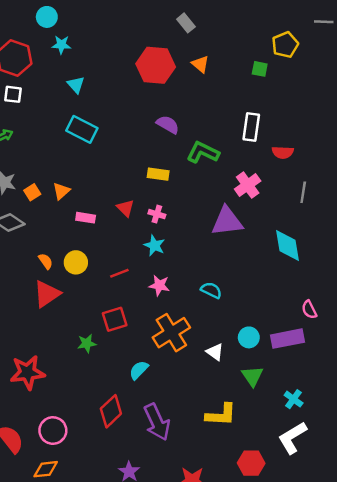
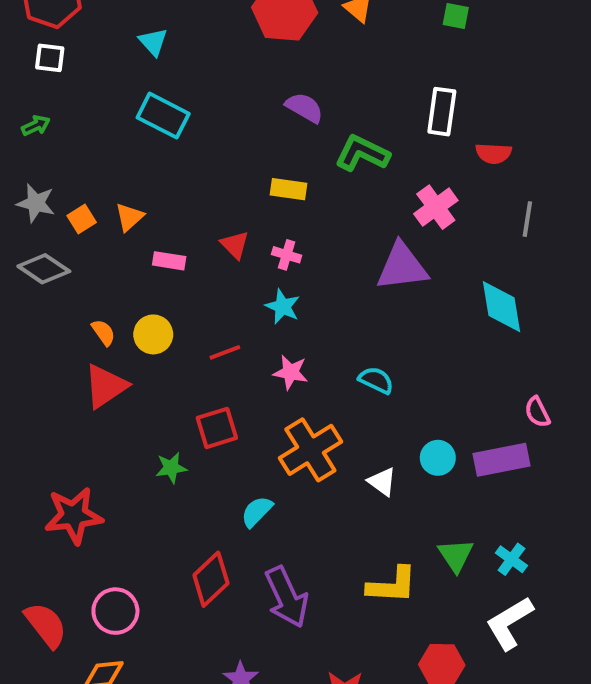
green triangle: (252, 376) -> (456, 555), moved

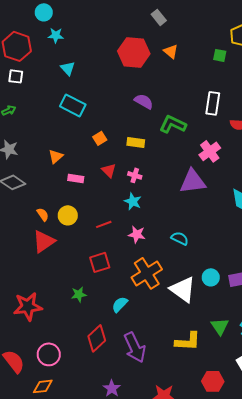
orange square: (82, 219) -> (100, 138), moved
green star: (171, 468) -> (79, 294), moved
white triangle: (382, 482) -> (183, 289), size x1.8

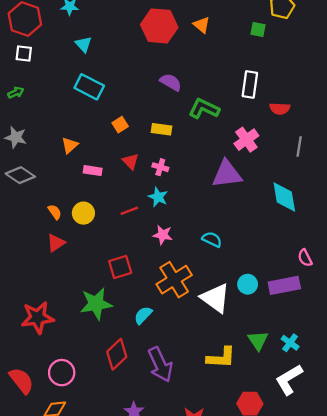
red line: (104, 224) -> (129, 211), moved
red triangle: (44, 241) -> (56, 243), size x0.7
green star: (79, 294) -> (96, 304), size x1.8

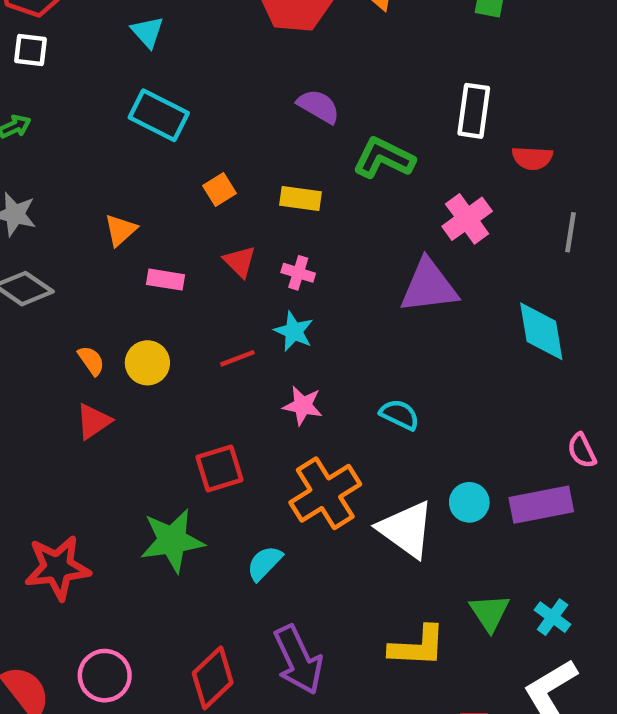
red diamond: (117, 354) -> (213, 678), moved

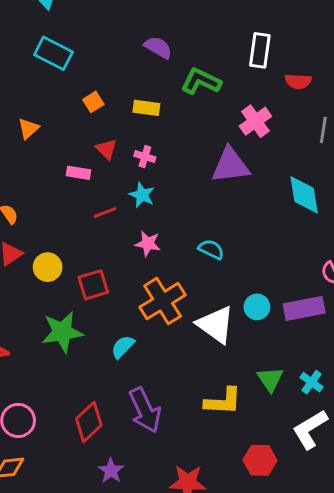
pink rectangle: (165, 280) -> (79, 173), moved
yellow circle: (147, 363) -> (48, 267), moved

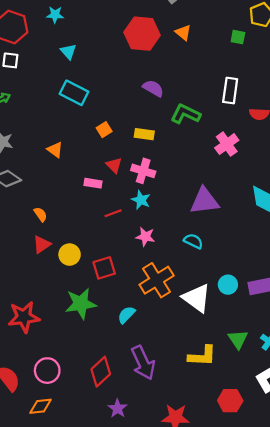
orange triangle: (28, 129) -> (55, 150), turned -42
pink cross: (145, 157) -> (143, 171), size x1.5
purple triangle: (230, 165) -> (204, 201), moved

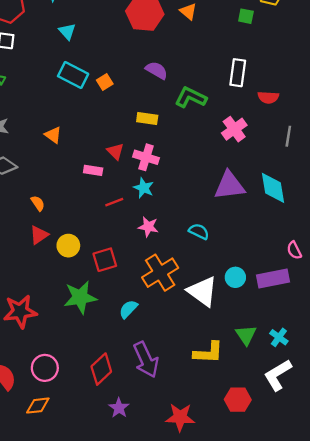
orange square: (104, 130) -> (105, 82), moved
purple triangle: (204, 201) -> (230, 186), moved

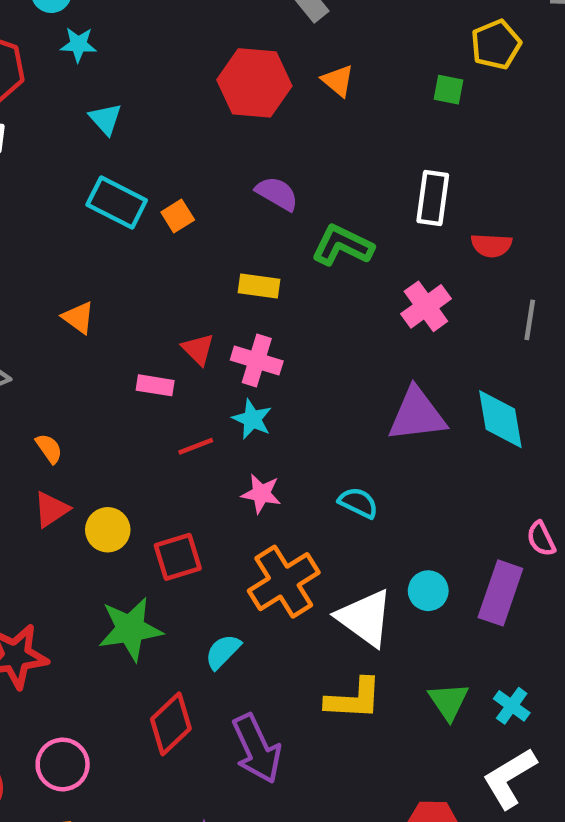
purple rectangle: (273, 278) -> (500, 593), turned -60
yellow L-shape: (208, 353) -> (354, 699), moved
red diamond: (101, 369) -> (171, 724), moved

